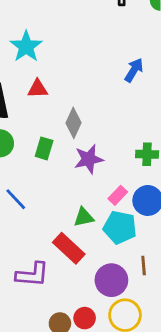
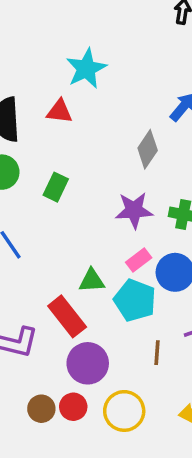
cyan star: (26, 47) -> (86, 69), moved
gray diamond: (74, 123) -> (148, 149), moved
purple star: (89, 159) -> (134, 210), moved
purple circle: (111, 280) -> (88, 363), moved

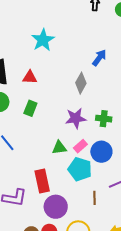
red triangle: (59, 111) -> (30, 77), moved
green triangle: (92, 281) -> (59, 148), moved
red rectangle: (67, 316) -> (42, 181), turned 30

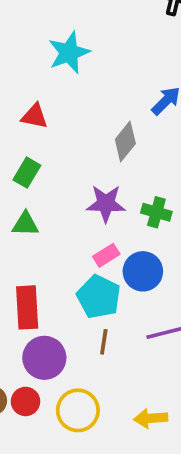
green triangle: (59, 148) -> (25, 224), moved
brown line: (95, 198) -> (104, 342), moved

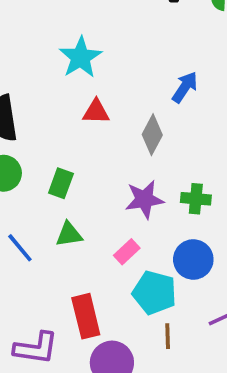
red triangle: (35, 116) -> (96, 112), moved
pink rectangle: (106, 255) -> (127, 252), moved

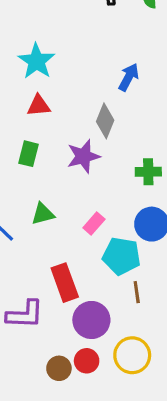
red triangle: (96, 112) -> (39, 106), moved
green rectangle: (61, 183) -> (29, 154), moved
purple star: (144, 199) -> (83, 156), moved

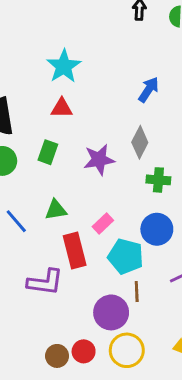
gray diamond: (105, 121) -> (140, 142), moved
red rectangle: (65, 283) -> (75, 251), moved
purple L-shape: (25, 314) -> (45, 282), moved
purple circle: (91, 320) -> (111, 312), moved

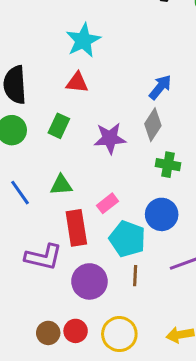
blue arrow: (149, 90) -> (160, 87), moved
purple circle: (111, 312) -> (89, 281), moved

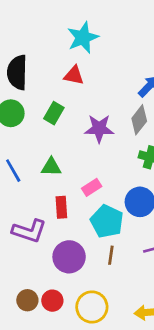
red rectangle: (76, 228) -> (61, 207), size x0.7

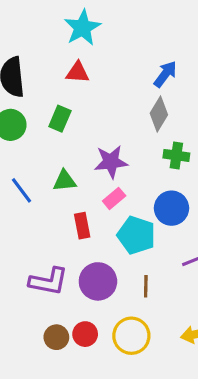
purple star: (99, 129) -> (111, 162), moved
purple L-shape: (29, 231) -> (48, 281), moved
brown line: (111, 255) -> (146, 286), moved

